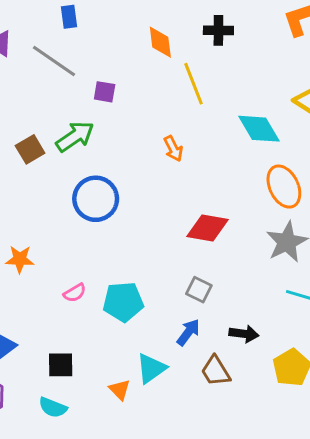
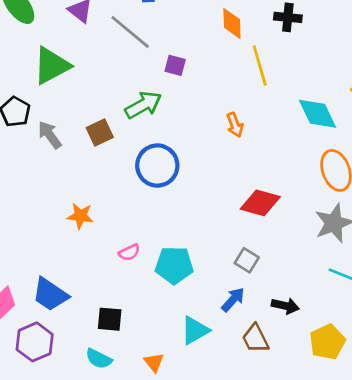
brown square: (30, 149) -> (100, 133), moved
orange triangle: (120, 390) -> (154, 362), moved

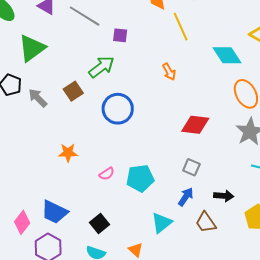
black square: (110, 319) -> (99, 223), turned -36

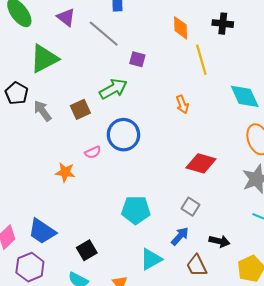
pink semicircle: (107, 174) -> (93, 152), moved

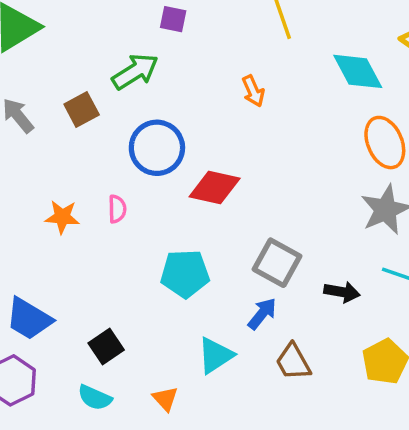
pink semicircle: (93, 152) -> (117, 209), moved, turned -63
red diamond: (201, 163) -> (215, 188), moved
gray square: (190, 207) -> (277, 263), size x1.5
black arrow: (219, 241) -> (342, 292), moved

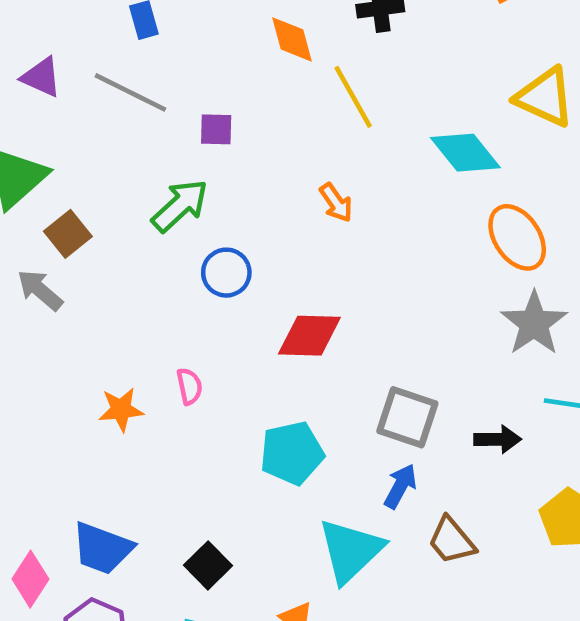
brown square: (82, 110) -> (68, 234), moved
blue circle: (157, 148) -> (226, 273), moved, size x0.7
cyan triangle: (215, 355) -> (350, 551), size x1.4

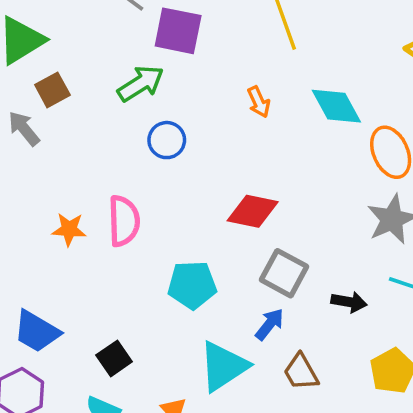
purple square: (216, 129) -> (178, 31), size x1.8
cyan diamond: (465, 153) -> (336, 106), moved
red diamond: (309, 336) -> (253, 211), moved
pink semicircle: (189, 386) -> (124, 221), size x1.8

